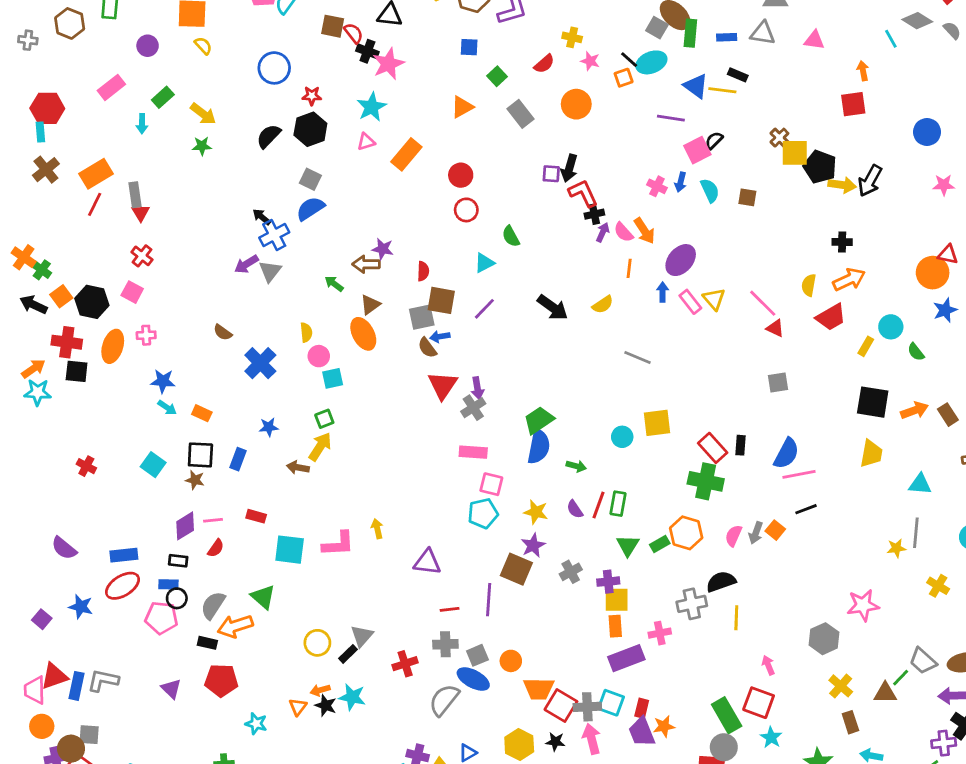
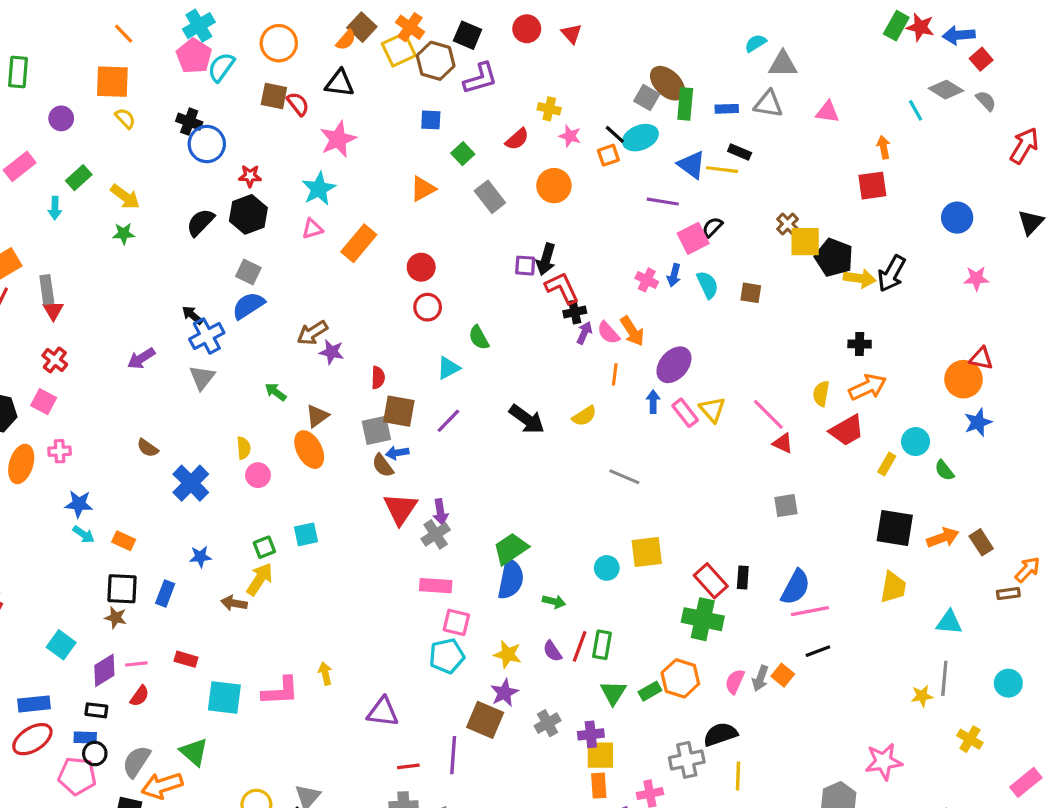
black cross: (367, 51) -> (189, 122), moved
purple arrow: (246, 264) -> (141, 358), moved
brown arrow: (366, 264) -> (312, 333), moved, turned -32
cyan square: (333, 378) -> (306, 534), moved
cyan square: (153, 465) -> (61, 645), moved

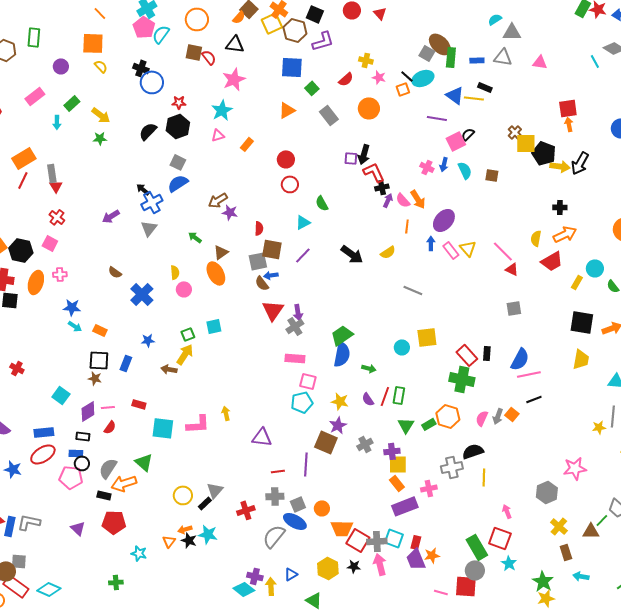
blue square: (431, 120) -> (292, 67), size x1.6
orange arrow: (884, 147) -> (569, 124), moved
orange rectangle: (359, 243) -> (247, 144), size x0.6
orange rectangle: (599, 786) -> (397, 483), turned -35

